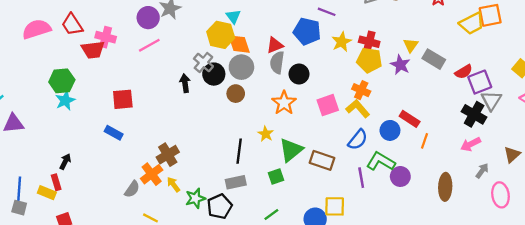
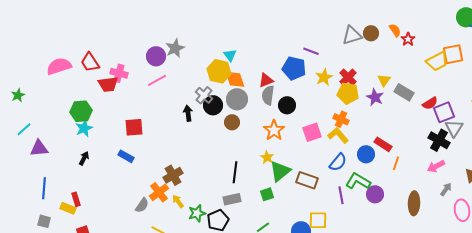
red cross: (369, 42) -> (348, 77), turned 30
yellow star: (266, 134) -> (267, 157), moved
black arrow: (65, 162) -> (84, 158), moved
blue line: (19, 189) -> (44, 188), moved

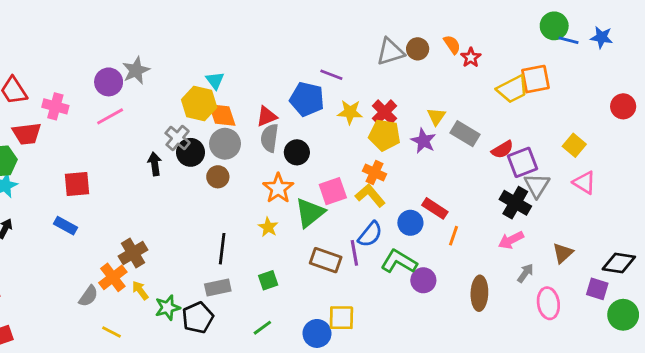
yellow star: (324, 77) -> (350, 112), turned 30
red trapezoid: (108, 84) -> (27, 134), moved
green triangle: (280, 171) -> (310, 213), moved
purple line: (341, 195) -> (354, 253), moved

